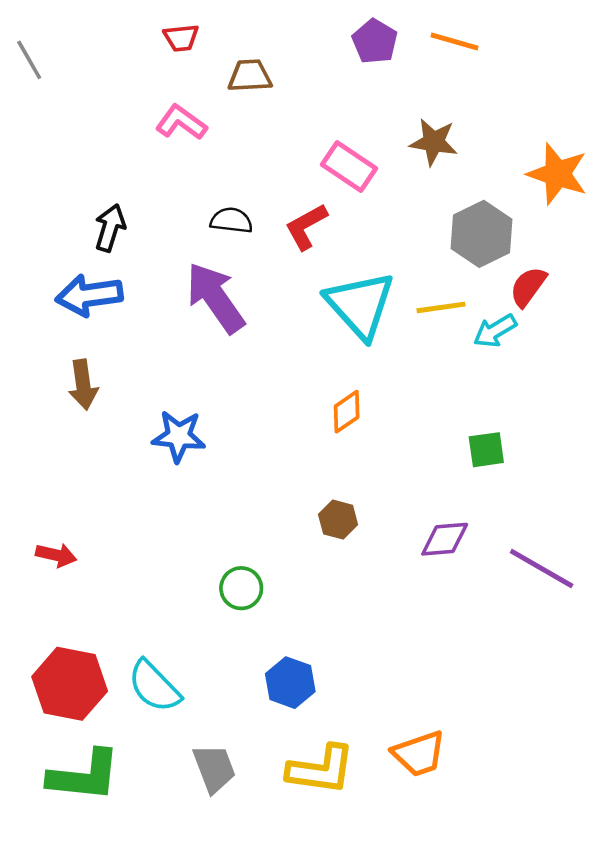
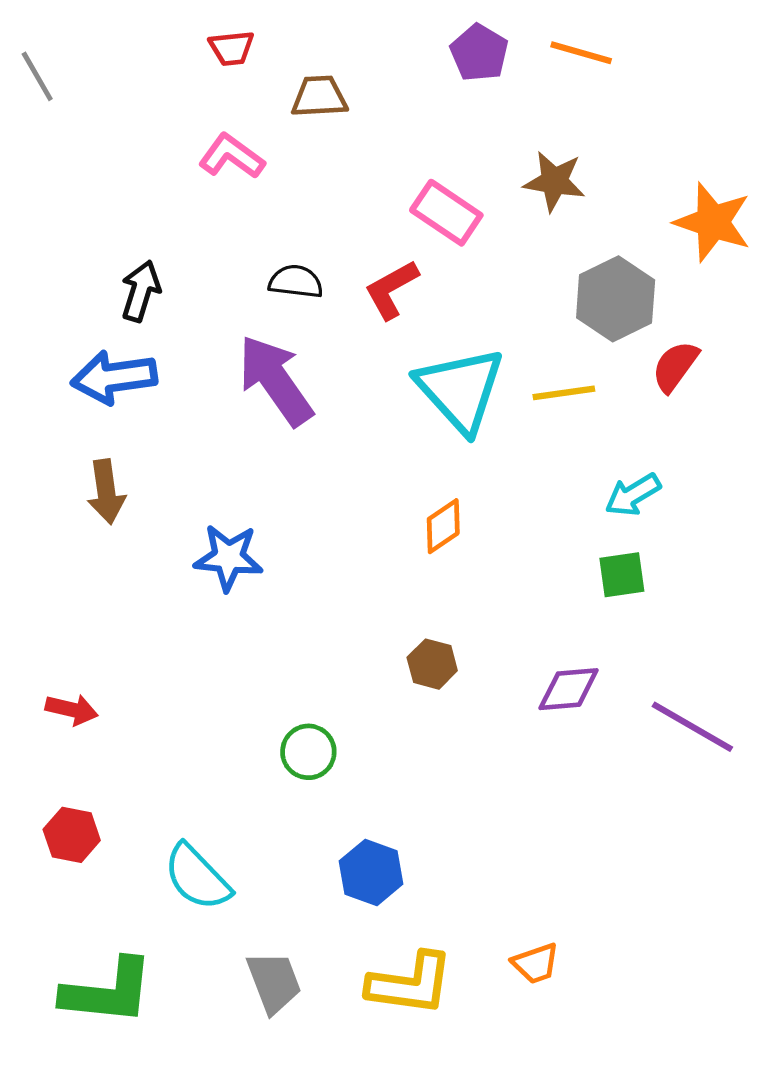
cyan arrow: (495, 331) -> (633, 495), moved
red hexagon: (70, 684) -> (72, 835), moved, size x0.6
orange trapezoid: (419, 754) -> (536, 963), size x0.7

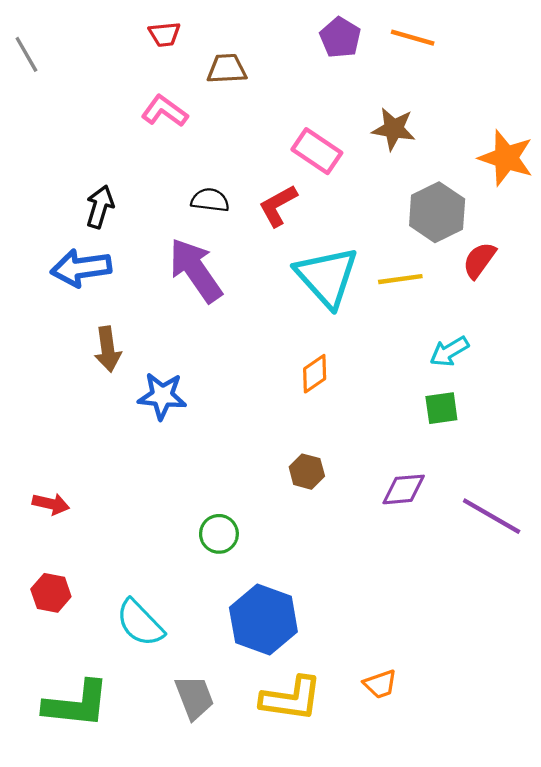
brown arrow: (106, 492) -> (108, 349), moved
blue hexagon: (371, 873) -> (263, 620), size x1.5

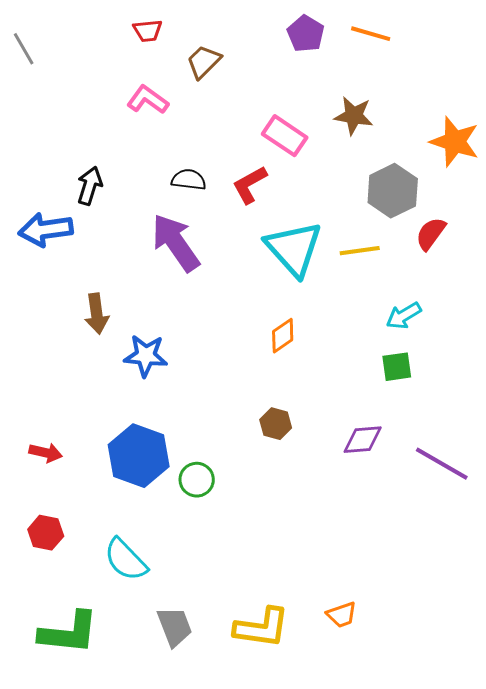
brown trapezoid: (227, 69) -> (204, 62), turned -42
blue arrow: (81, 268) -> (46, 230), moved
blue hexagon: (263, 620) -> (139, 456), moved

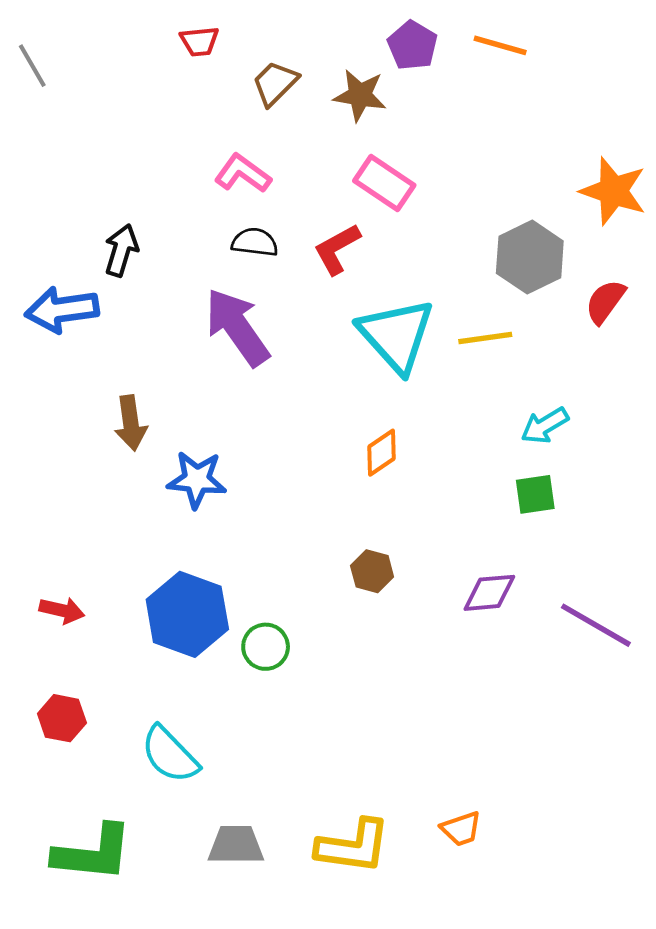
pink L-shape: (148, 100) -> (243, 173), moved
brown star: (354, 116) -> (360, 95), moved
red semicircle: (431, 234) -> (605, 302), moved
gray trapezoid: (175, 627) -> (236, 845), turned -69

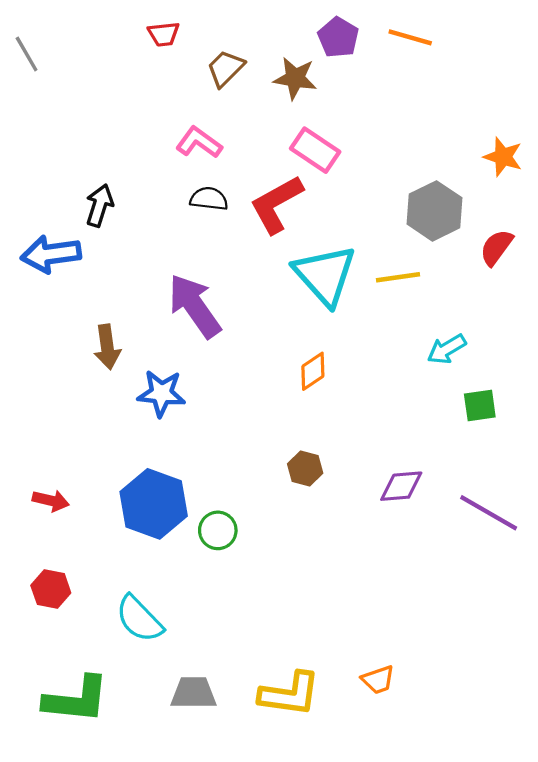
orange star: (613, 191) -> (503, 157), size x0.7
red L-shape: (337, 249) -> (276, 204), size x1.4
purple arrow: (237, 327) -> (195, 306), moved
green square: (535, 494) -> (480, 405), moved

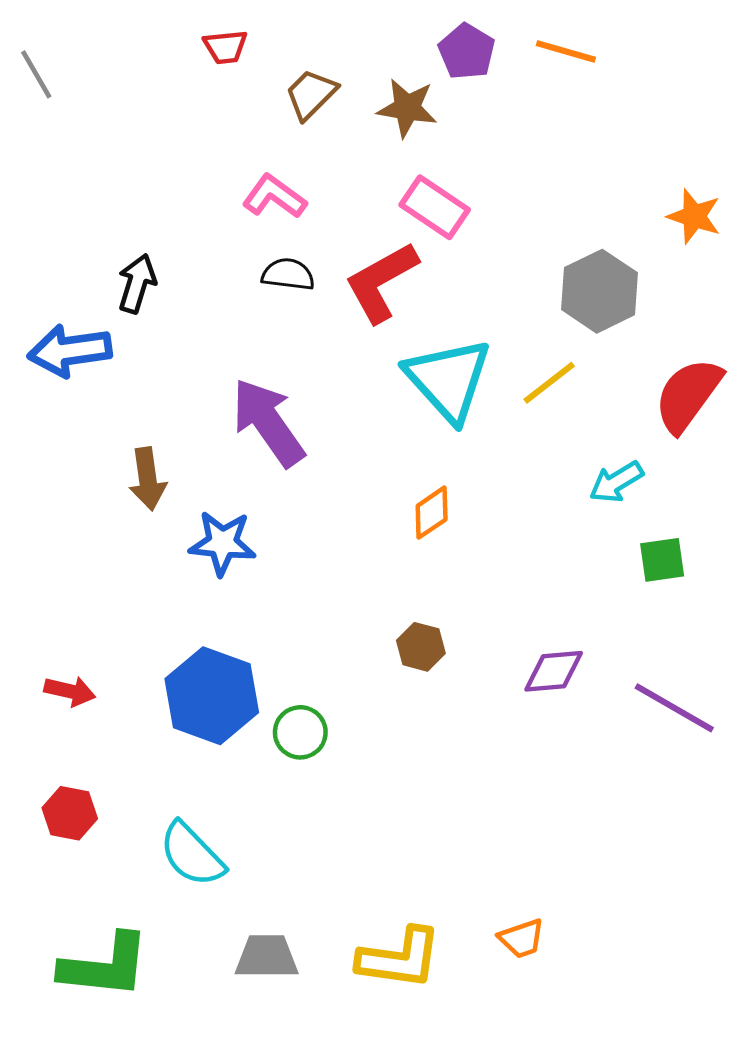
red semicircle: (496, 247) -> (688, 395), moved, size x1.5
yellow line: (398, 277) -> (549, 383), turned -30

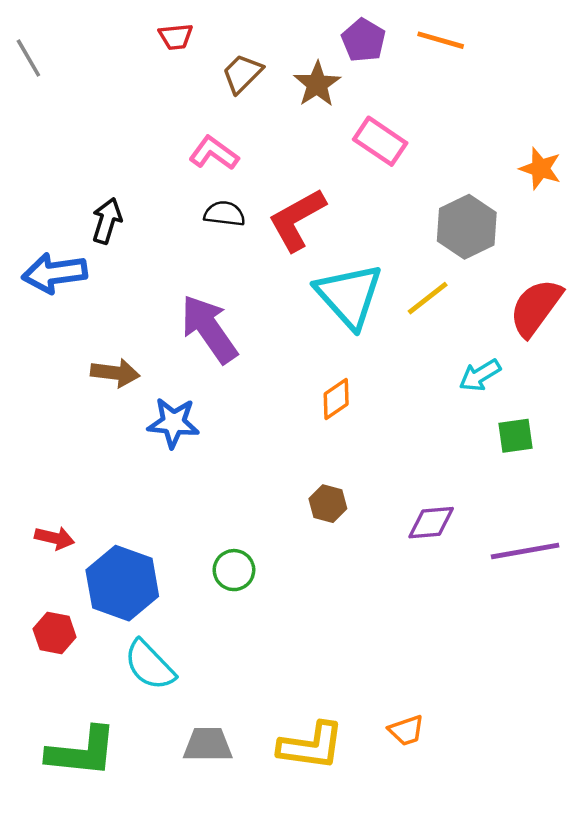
brown star: (407, 108) -> (317, 84), turned 30
pink rectangle: (435, 207) -> (380, 141), moved
brown arrow: (148, 479) -> (115, 373), turned -75
blue hexagon: (212, 696) -> (122, 583), moved
purple line: (674, 708) -> (525, 551), turned -40

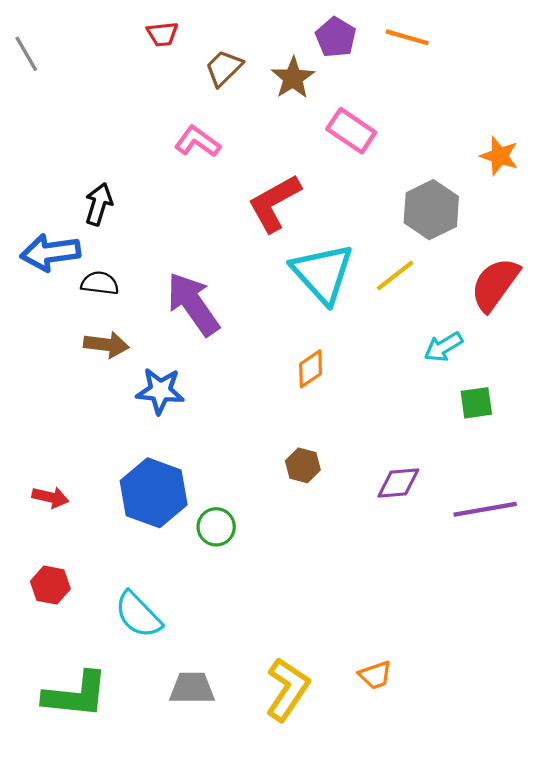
black semicircle: (224, 214) -> (100, 283), moved
blue hexagon: (122, 583) -> (154, 493), moved
yellow L-shape: (311, 746) -> (287, 689), turned -64

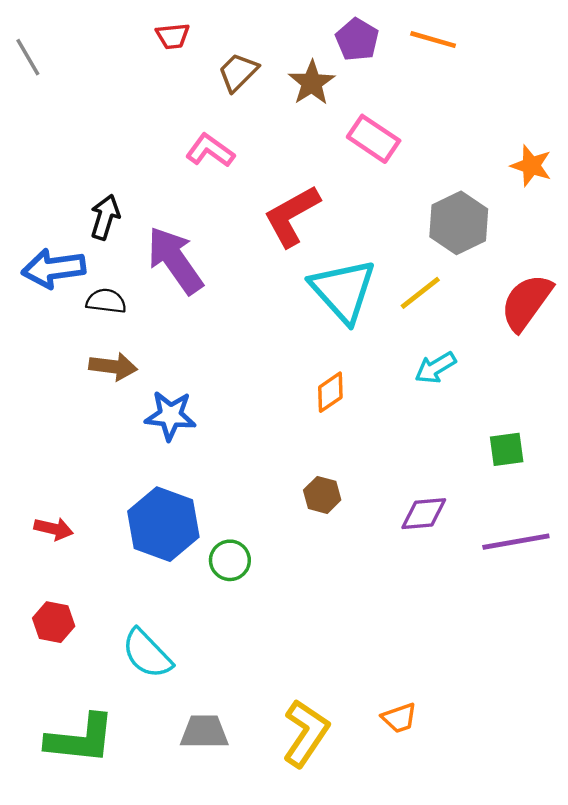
purple arrow: (193, 304) -> (175, 260), moved
cyan arrow: (443, 347) -> (435, 368), moved
green square: (476, 403) -> (507, 449), moved

